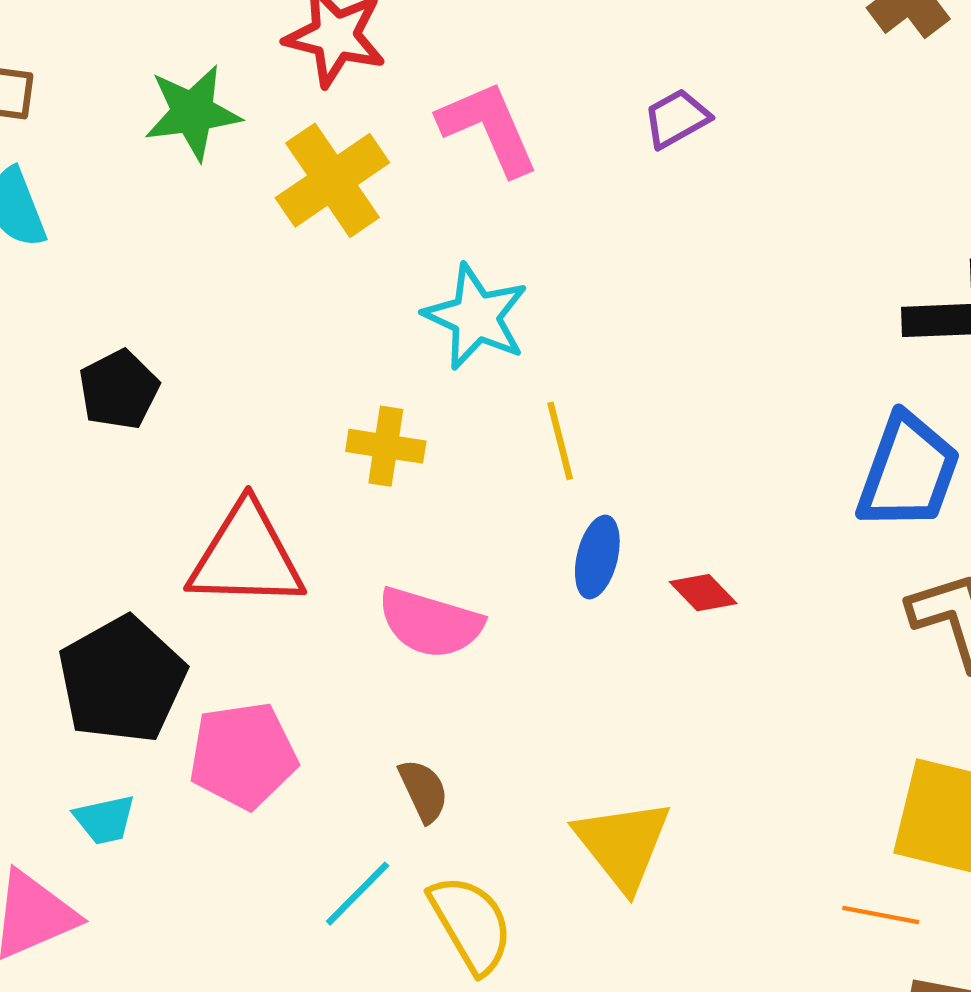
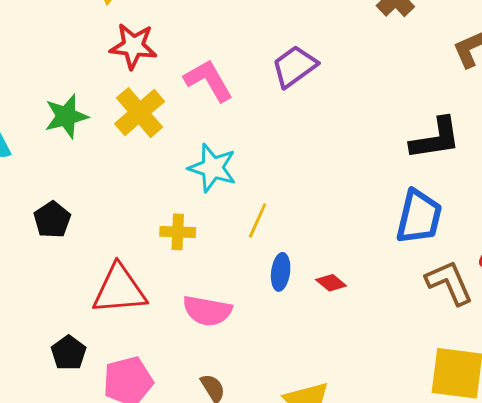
green star: (193, 112) -> (66, 116), moved
purple trapezoid: (677, 118) -> (294, 66), size x1.5
yellow line: (560, 441) -> (258, 220), turned 45
black pentagon: (122, 680) -> (69, 353), size x0.6

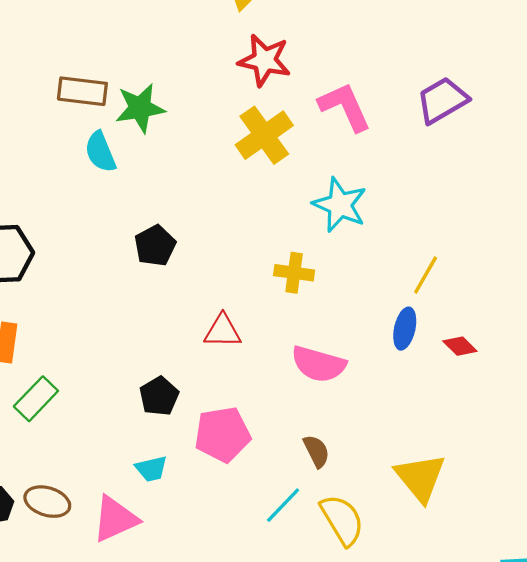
green star: (66, 116) -> (140, 108), moved
yellow line: (258, 220) -> (426, 275), moved
red triangle: (119, 290) -> (223, 331), size x0.6

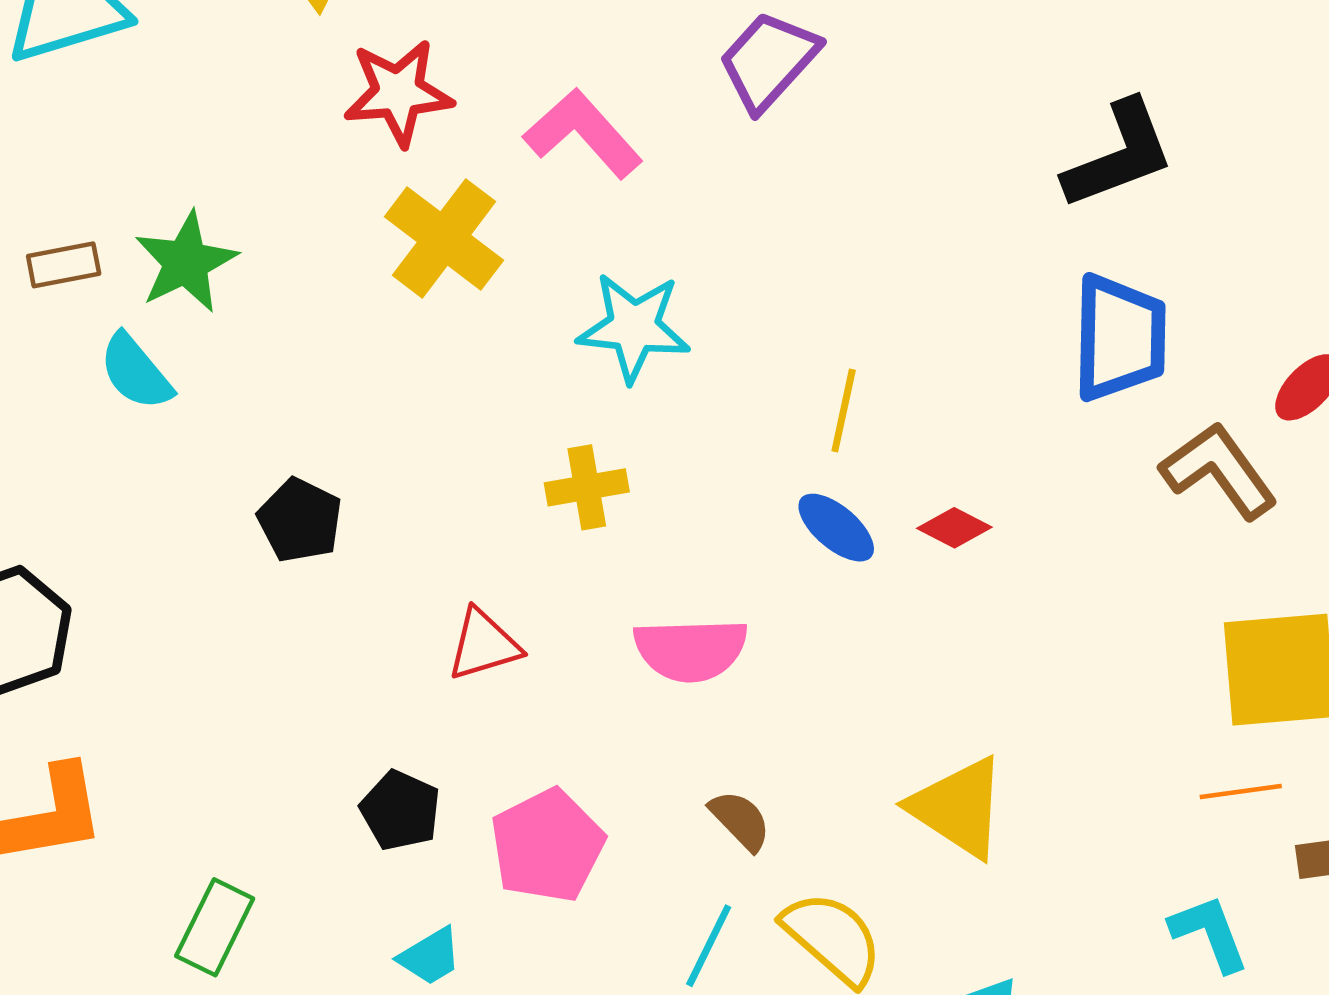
brown rectangle: (82, 91) -> (64, 265), size x0.7
blue ellipse: (405, 329) -> (836, 528), turned -45
green rectangle: (36, 399) -> (215, 927), moved

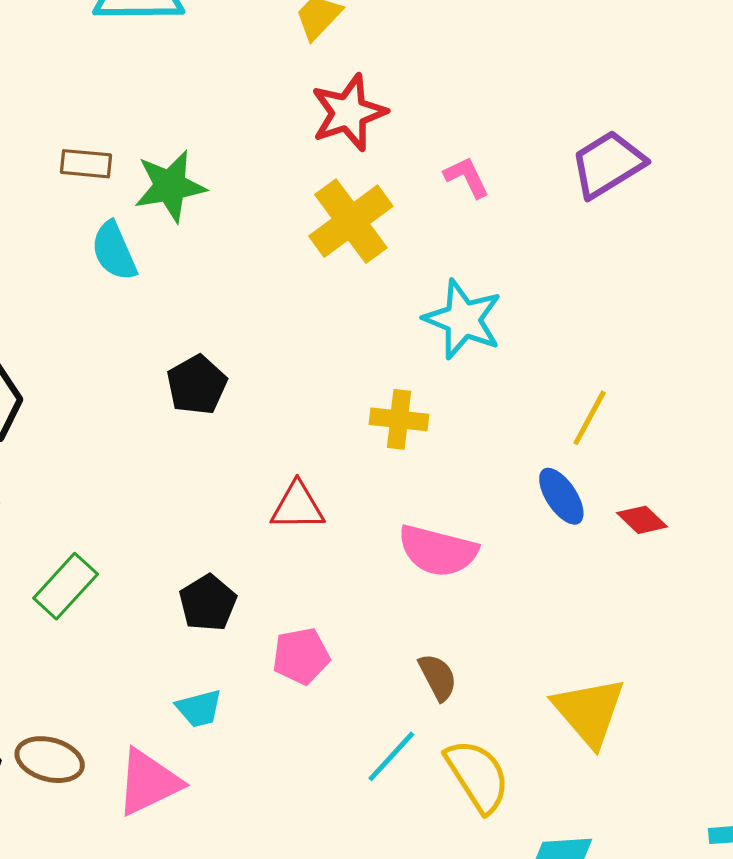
red star: (398, 93) -> (349, 113), turned -30
pink L-shape: (583, 134) -> (467, 177), size x0.6
pink pentagon: (547, 846) -> (301, 656), size x0.7
green rectangle: (215, 927) -> (66, 586), moved

